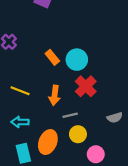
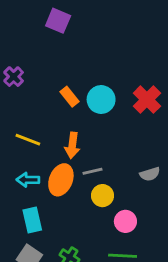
red cross: (86, 86) -> (147, 100), moved
orange ellipse: (48, 142) -> (61, 180), moved

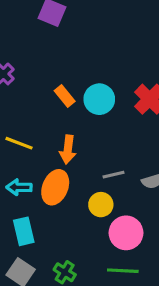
gray line: (92, 171) -> (113, 175), moved
pink circle: (125, 221) -> (126, 233), size x1.4

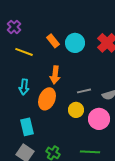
yellow line: (19, 143) -> (24, 52), moved
cyan arrow: (19, 187) -> (24, 87), moved, turned -84
pink circle: (126, 233) -> (99, 119), moved

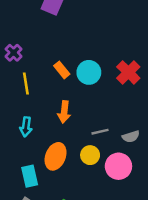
yellow line: (24, 52) -> (26, 84), turned 60
orange ellipse: (47, 99) -> (56, 156), moved

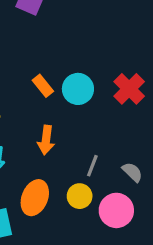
gray line: (100, 132) -> (92, 166), turned -56
gray semicircle: (131, 137) -> (132, 172), turned -119

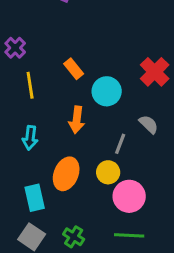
cyan circle: (78, 89) -> (107, 91), moved
gray semicircle: (132, 172) -> (149, 124), moved
pink circle: (116, 210) -> (129, 196), moved

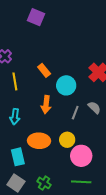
gray line: (120, 144) -> (75, 113), moved
orange ellipse: (66, 174) -> (39, 141), turned 70

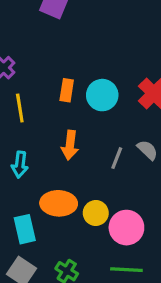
orange rectangle: (44, 70) -> (67, 90), turned 48
cyan circle: (66, 85) -> (102, 95), moved
yellow circle: (67, 140) -> (96, 213), moved

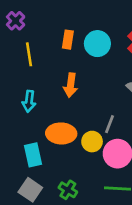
gray line: (117, 158) -> (109, 124), moved

